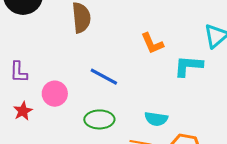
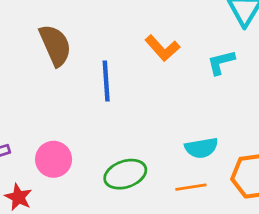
cyan L-shape: (188, 66) -> (221, 62), size x0.7
blue line: (104, 77) -> (106, 81), moved, turned 76

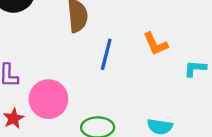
pink circle: (54, 159) -> (48, 99), size x1.4

